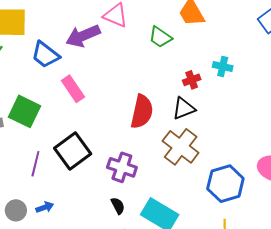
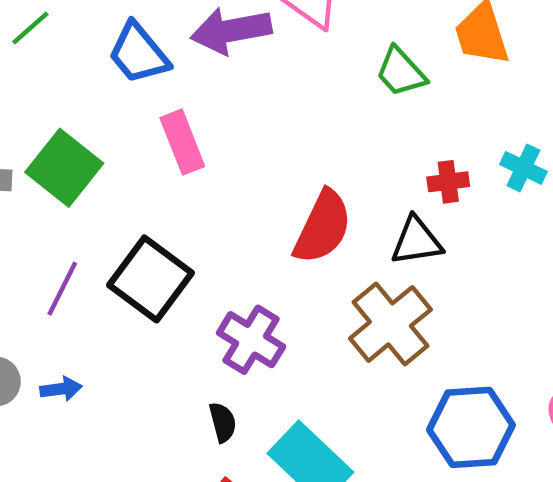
black square: (73, 151) -> (150, 279), turned -30

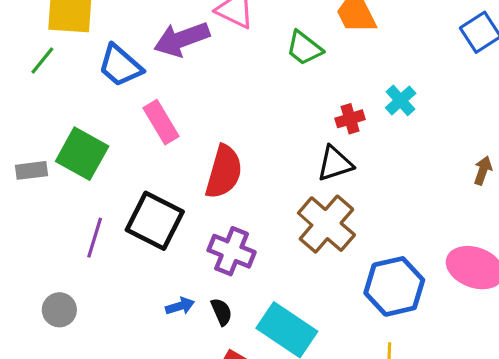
cyan cross: (523, 168) -> (401, 100), turned 32
red semicircle: (323, 227) -> (224, 172), moved
blue arrow: (61, 389) -> (180, 306), moved

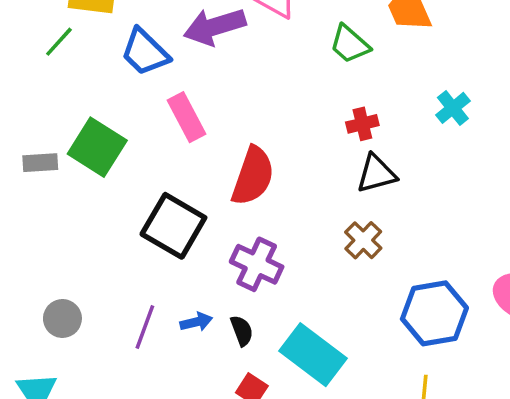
red cross: (350, 119) -> (362, 124), moved
brown cross: (326, 224) -> (363, 240), size x0.6
purple line: (95, 238) -> (145, 327), moved

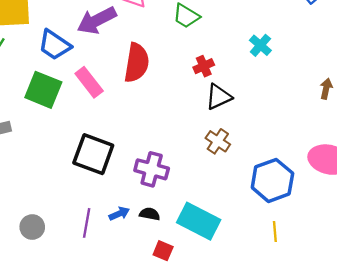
green square: (97, 147) -> (43, 90), moved
red semicircle: (253, 176) -> (137, 63), moved
black semicircle: (242, 331) -> (150, 214), turned -48

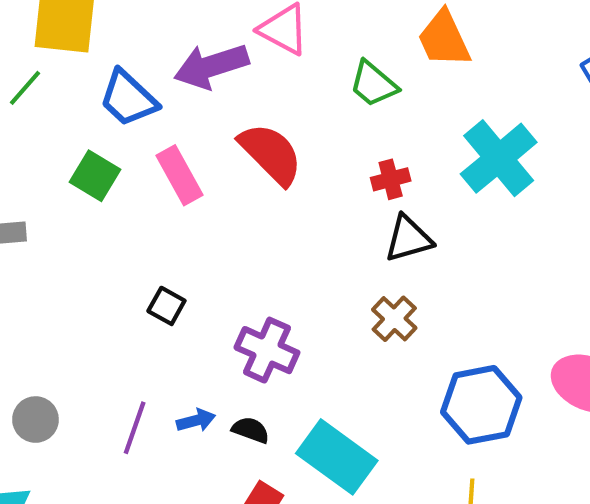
cyan cross: (260, 45) -> (499, 158), size x1.8
red semicircle: (137, 63) -> (271, 154), turned -63
green square: (43, 90) -> (95, 176), size x0.7
black square: (93, 154) -> (166, 306), size x0.5

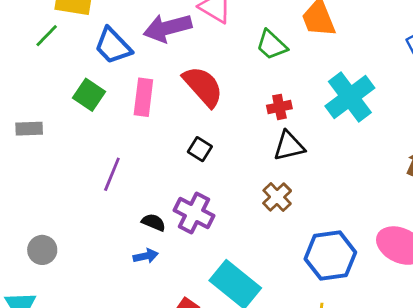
pink rectangle: (180, 175) -> (143, 97), turned 33
black square: (166, 306) -> (200, 149), moved
purple line: (135, 428) -> (112, 174), moved
black semicircle: (251, 430) -> (154, 222), moved

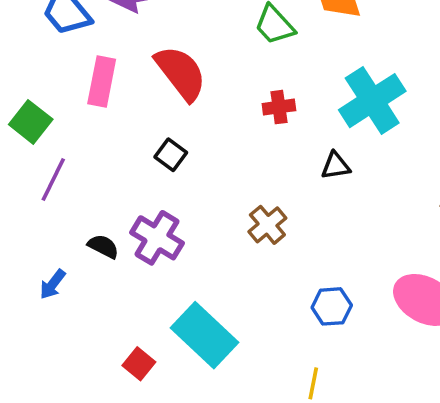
green square: (89, 95) -> (31, 122), moved
black triangle: (289, 146) -> (336, 166), moved, size x0.7
blue arrow: (146, 256) -> (53, 284), moved, turned 135
blue hexagon: (330, 256) -> (332, 306), size x0.6

